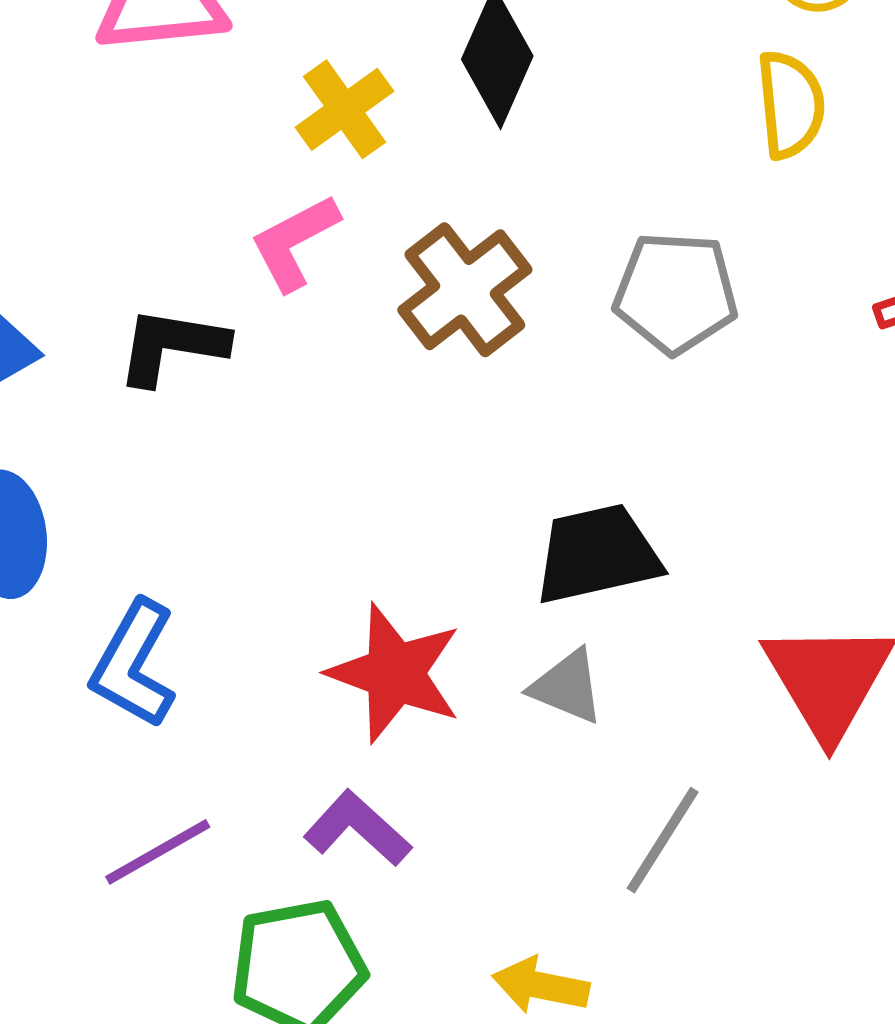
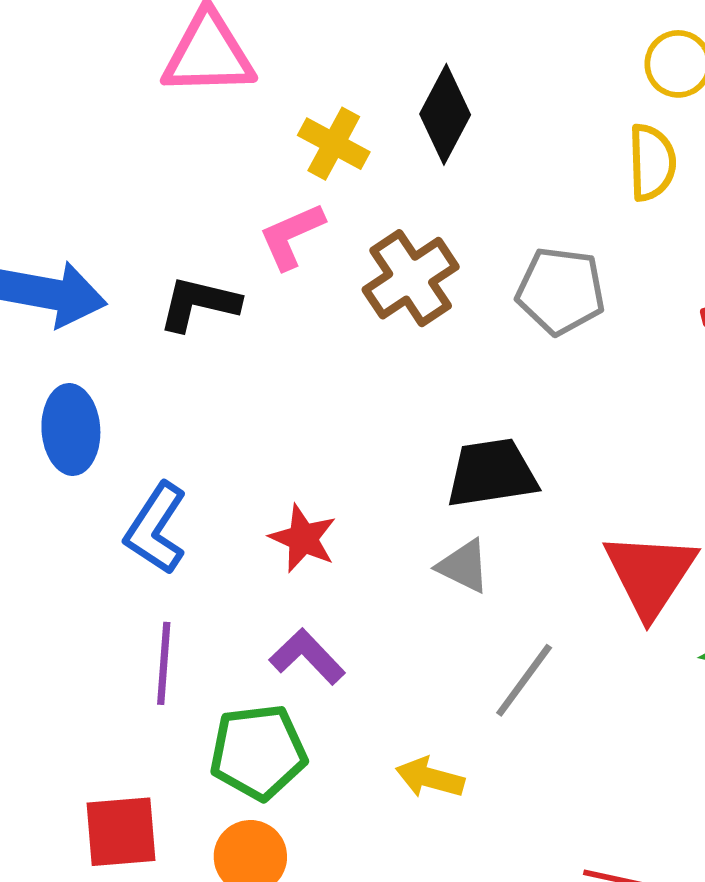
yellow cross: (344, 109) -> (334, 144), turned -30
red star: (395, 673) -> (303, 538), moved, size x0.7
purple line: (158, 852) -> (164, 663), turned -60

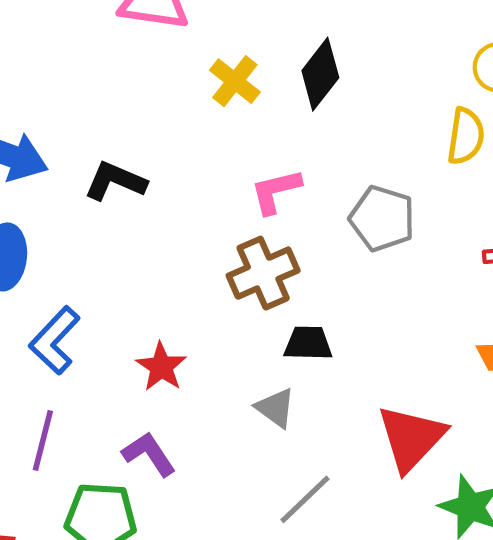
pink L-shape: (292, 236) -> (276, 191), moved
brown cross: (411, 278) -> (263, 273), moved
black trapezoid: (492, 473) -> (308, 343), size x0.7

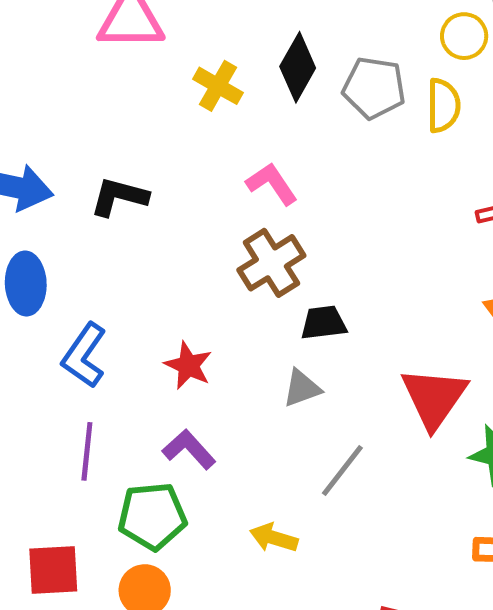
pink L-shape: (276, 191) -> (272, 184), turned 78
gray pentagon: (382, 219) -> (374, 88), moved
gray triangle: (275, 408) -> (302, 388), turned -48

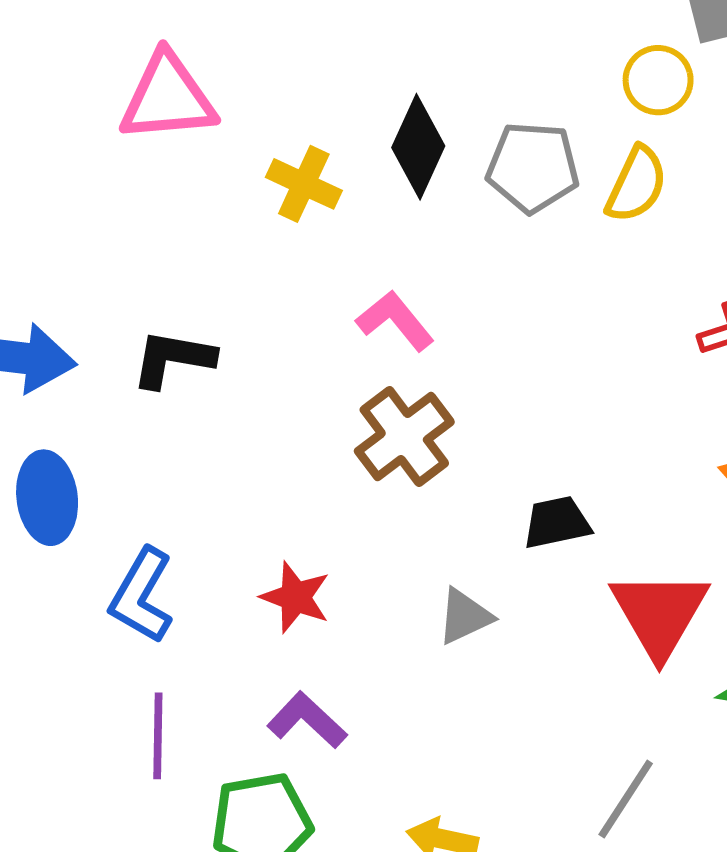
yellow semicircle: (443, 105) -> (637, 184), turned 30
black trapezoid: (324, 323) -> (557, 522), moved
gray line: (342, 470) -> (626, 799), moved

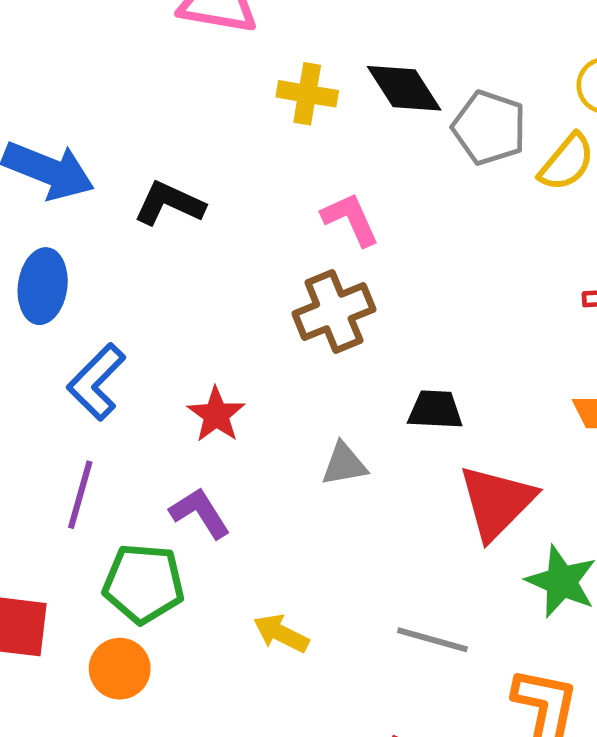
black diamond: (418, 147) -> (404, 88), turned -72
yellow cross: (304, 184) -> (307, 94), turned -30
gray line: (626, 799) -> (432, 640), turned 58

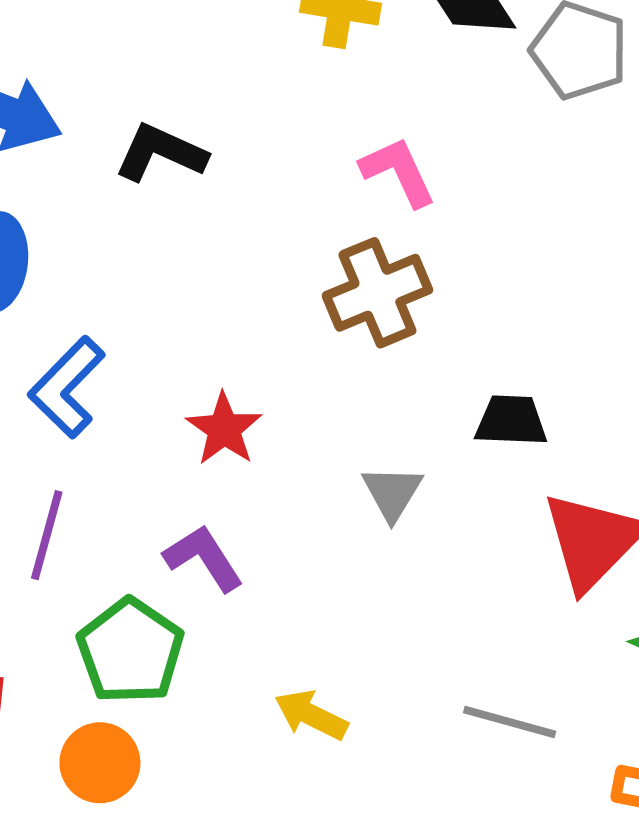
gray triangle: (344, 464) -> (392, 493), turned -48
green pentagon: (143, 584) -> (130, 651), turned 30

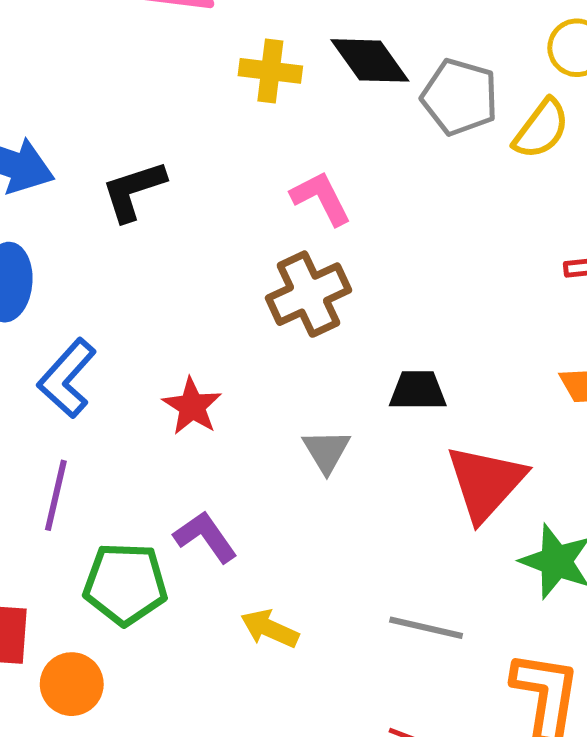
black L-shape: (161, 153) -> (133, 191), turned -40
purple L-shape: (204, 558) -> (205, 537), moved
green pentagon: (130, 651) -> (125, 584), turned -30
orange circle: (100, 763) -> (72, 684), moved

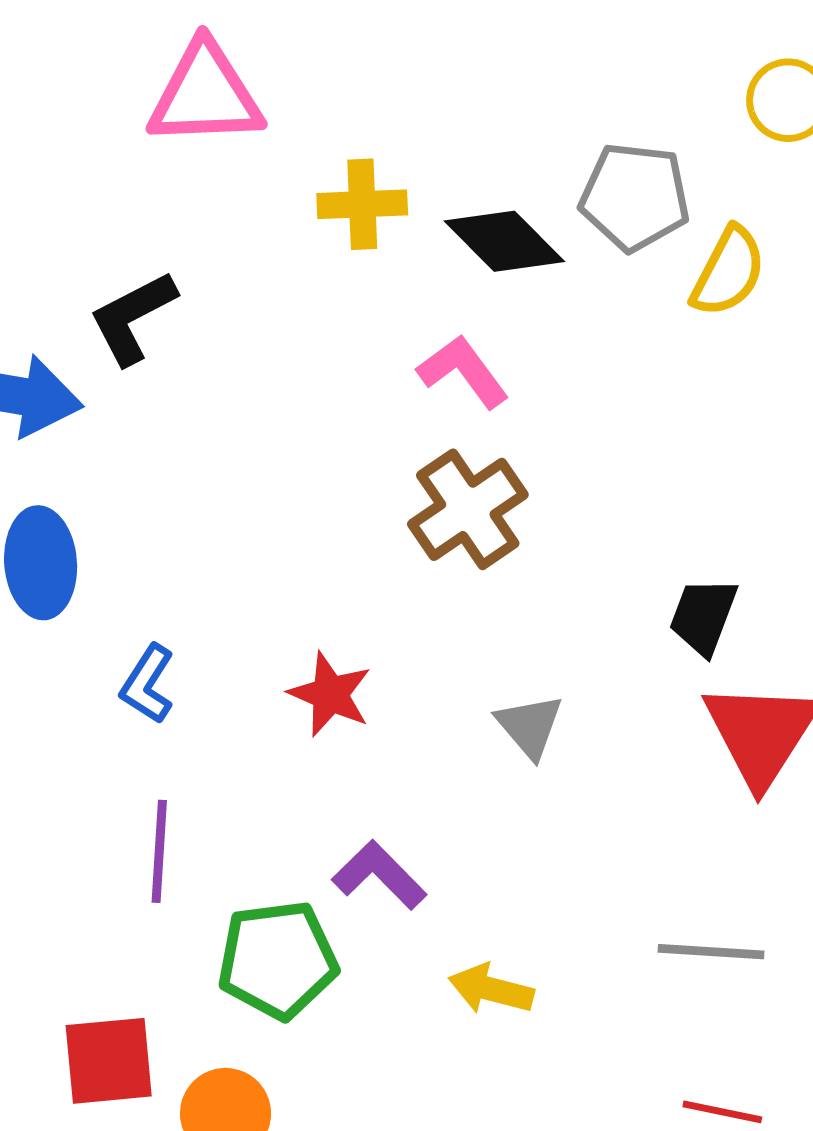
black diamond: (370, 60) -> (504, 241), moved
yellow semicircle: (541, 129) -> (728, 272), moved
black L-shape: (133, 191) -> (133, 318), moved
blue L-shape: (67, 378) -> (148, 684), size x0.7
black trapezoid: (418, 391) -> (703, 616), moved, turned -60

